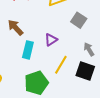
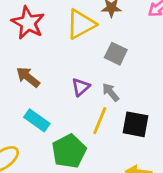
gray arrow: (89, 49) -> (111, 92), moved
cyan rectangle: (28, 50) -> (37, 120), moved, turned -60

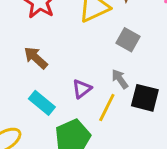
purple triangle: (81, 87) -> (82, 89), moved
black square: (135, 124) -> (145, 98), moved

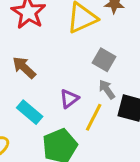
gray square: (128, 40) -> (104, 60), moved

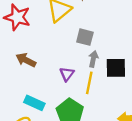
gray arrow: (107, 89) -> (93, 59), turned 63
cyan rectangle: (30, 112) -> (34, 103), moved

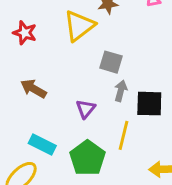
red star: (17, 17) -> (25, 33), size x0.7
yellow line: (89, 83) -> (124, 135), moved

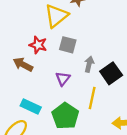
red star: (25, 33) -> (38, 45), moved
gray square: (111, 62) -> (68, 45), moved
black square: (149, 104) -> (111, 73), turned -35

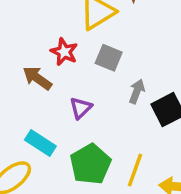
purple triangle: (63, 79) -> (81, 108), moved
yellow line: (92, 98) -> (135, 170), moved

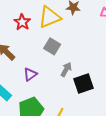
red star: (64, 52) -> (22, 22), moved

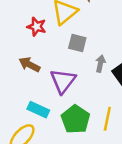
purple triangle: (30, 74) -> (63, 81), size x1.6

